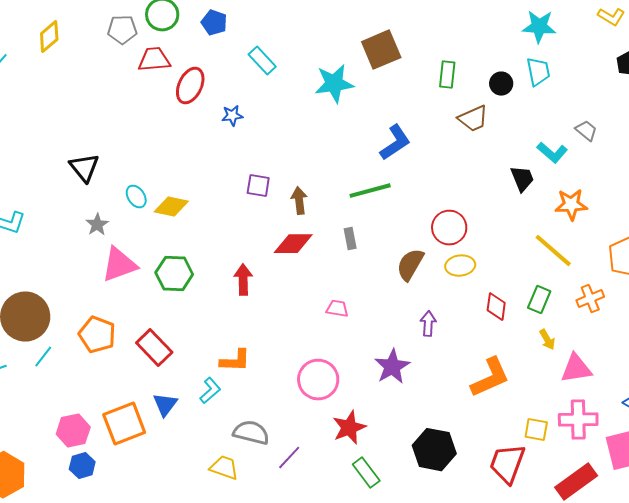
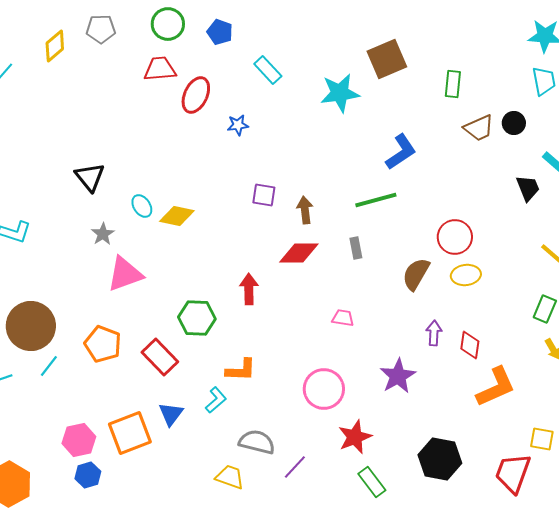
gray pentagon: (122, 30) -> (101, 29), moved
black circle: (501, 84) -> (514, 123), moved
green hexagon: (174, 274) -> (197, 318), moved
red diamond: (496, 307) -> (470, 345), moved

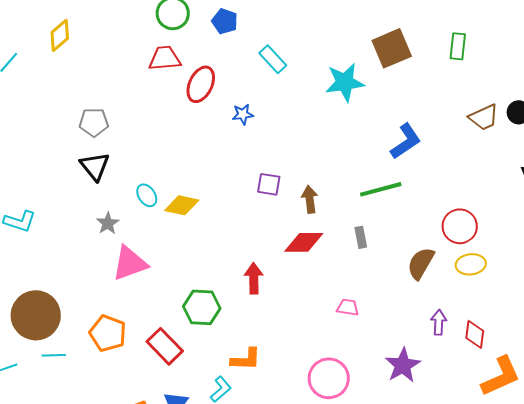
gray pentagon: (101, 29) -> (94, 122), moved
green rectangle: (453, 84) -> (458, 46), moved
cyan line: (49, 366) -> (54, 355), turned 50

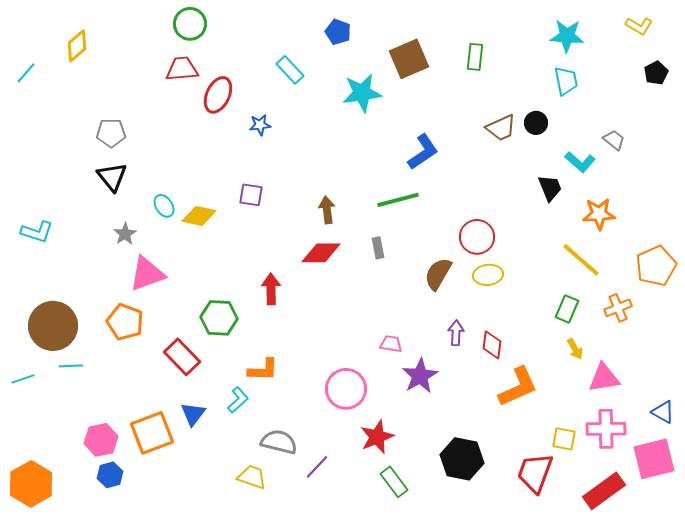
blue pentagon: (225, 21) -> (338, 32), moved
purple square: (269, 184) -> (251, 195), moved
pink trapezoid: (348, 307) -> (391, 344), moved
orange pentagon: (108, 333) -> (125, 322), moved

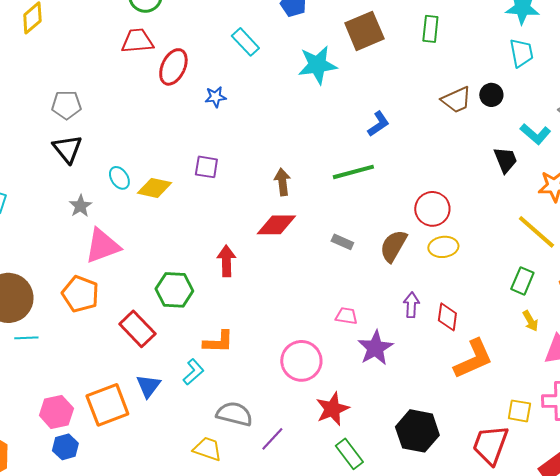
blue L-shape: (423, 152) -> (378, 124), size x0.7
gray rectangle: (378, 248) -> (342, 242), moved, turned -55

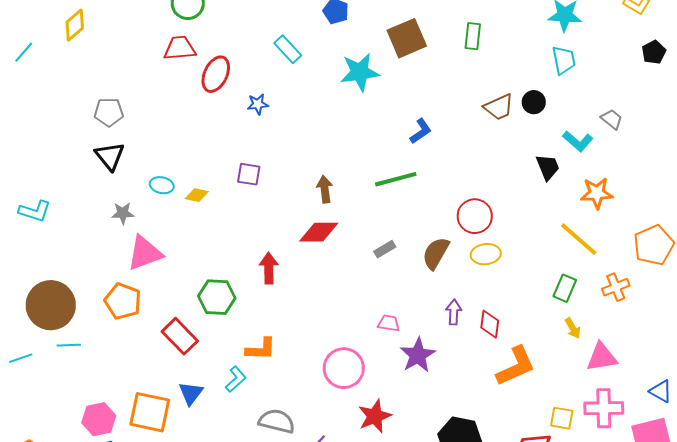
cyan ellipse: (119, 178) -> (162, 185), turned -45
yellow diamond: (154, 188) -> (197, 195), size x0.7
gray star: (80, 206) -> (123, 213), turned 30
gray rectangle: (342, 242) -> (385, 249), turned -55
orange square: (107, 405) -> (150, 412), turned 33

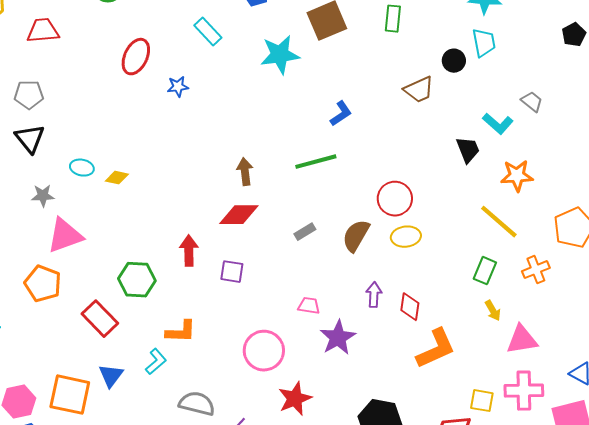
red trapezoid: (180, 48) -> (43, 31), moved
black circle: (534, 102) -> (454, 61), moved
purple square: (249, 174) -> (232, 272), moved

